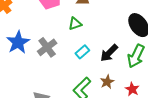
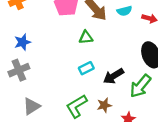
blue star: (18, 42) -> (22, 42), size x0.7
gray cross: (47, 47) -> (19, 70), moved

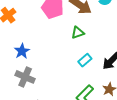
gray cross: (19, 70) -> (25, 77), turned -30

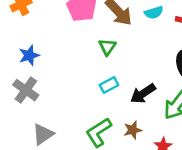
green triangle: (78, 33) -> (107, 47), turned -48

